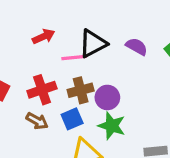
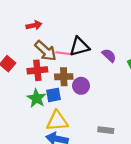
red arrow: (44, 36) -> (34, 25), moved
brown arrow: (37, 121) -> (46, 51), moved, size x1.5
green star: (112, 126) -> (36, 98), moved

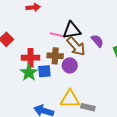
brown arrow: (46, 51) -> (76, 46), moved
red cross: (37, 70) -> (30, 58), moved
yellow triangle: (57, 121) -> (70, 99), moved

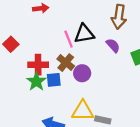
pink line: (58, 35) -> (69, 39), turned 56
brown arrow: (76, 46) -> (119, 17), moved, turned 50
brown cross: (55, 56) -> (66, 63), turned 35

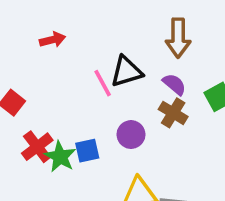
brown cross: (66, 63) -> (173, 113), moved
red cross: (38, 65) -> (37, 147), moved, turned -30

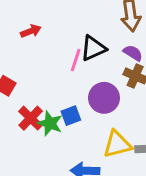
pink line: (103, 83) -> (76, 60), turned 55
purple circle: (131, 135) -> (104, 98), size x1.4

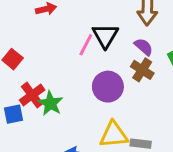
black triangle: (93, 48) -> (105, 36), turned -44
blue square: (71, 116) -> (14, 114), moved

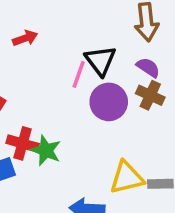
purple circle: (108, 87) -> (109, 102), moved
red cross: (32, 95) -> (23, 143), turned -30

